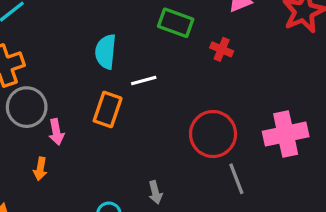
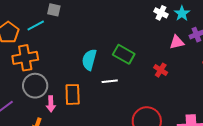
green rectangle: (176, 23) -> (124, 54), moved
orange rectangle: (108, 110) -> (73, 94), moved, turned -30

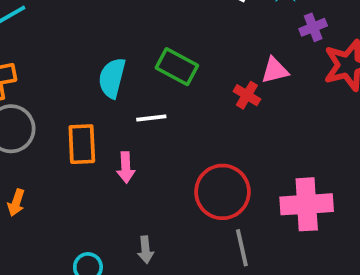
pink triangle: (177, 42) -> (275, 70), moved
pink arrow: (51, 104) -> (126, 167), moved

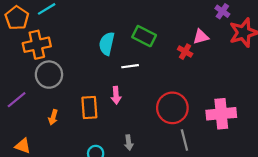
purple cross: (313, 27) -> (222, 11), turned -32
orange rectangle: (82, 144) -> (89, 107), moved

